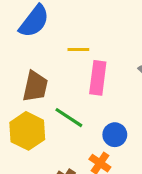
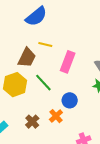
yellow line: (78, 49) -> (45, 45), moved

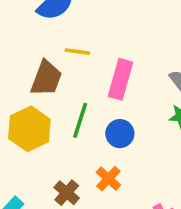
green line: (43, 83) -> (80, 120), turned 66
blue circle: (70, 100) -> (120, 134), moved

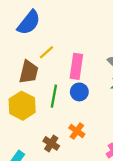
yellow line: (77, 52) -> (46, 52), turned -42
blue circle: (120, 134) -> (79, 92), moved

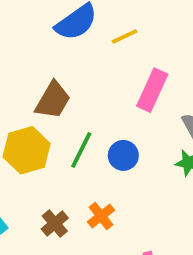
yellow line: (46, 52) -> (125, 36), moved
pink rectangle: (76, 66) -> (152, 90), moved

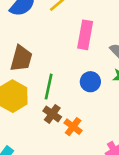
blue circle: (123, 155) -> (90, 82), moved
brown cross: (55, 224) -> (52, 114), moved

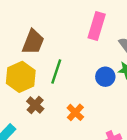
blue circle: (90, 82) -> (105, 77), moved
brown cross: (52, 114) -> (35, 105), moved

